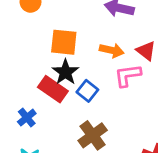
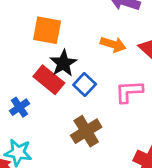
orange square: (64, 42) -> (47, 30), moved
pink L-shape: (128, 75) -> (129, 92), moved

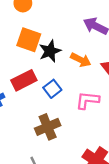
black star: (63, 63) -> (50, 51), moved
red rectangle: (49, 80) -> (24, 80), turned -75

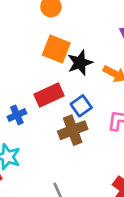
brown cross: (48, 127) -> (73, 130), moved

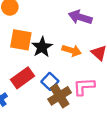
brown cross: (73, 130) -> (60, 96), moved

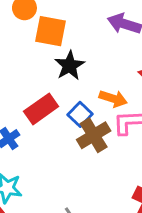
orange square: (21, 40) -> (51, 31), moved
orange arrow: (72, 50) -> (113, 99), moved

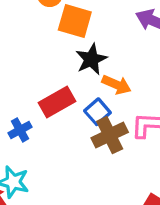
orange arrow: (113, 99) -> (116, 85), moved

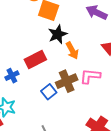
orange arrow: (116, 85) -> (72, 51), turned 36
blue square: (97, 112) -> (49, 92), moved

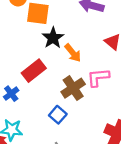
blue square: (49, 92) -> (58, 115), moved

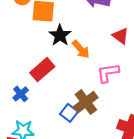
brown cross: (73, 88) -> (86, 102), moved

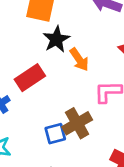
blue square: (69, 113) -> (55, 134), turned 30

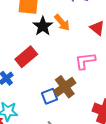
orange arrow: (79, 59) -> (62, 22), moved

